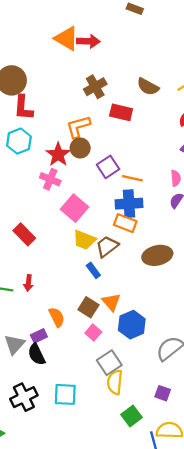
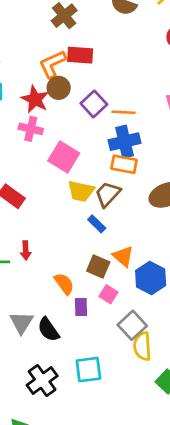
red rectangle: (121, 112) -> (80, 55), moved
purple rectangle: (39, 336) -> (81, 307), moved, turned -56

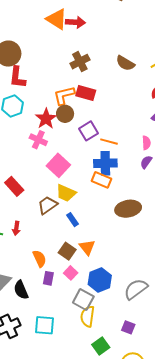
brown trapezoid: (108, 194) -> (48, 205), moved
blue hexagon: (151, 278) -> (100, 280), moved
gray square: (132, 325) -> (83, 299), turned -30

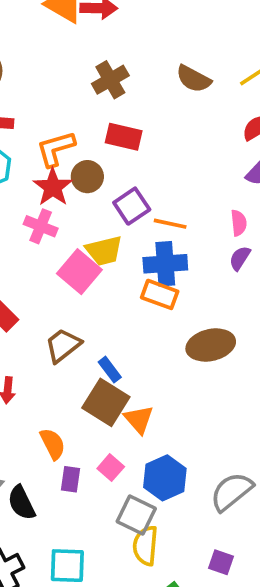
orange L-shape: (64, 95) -> (56, 149), moved
yellow trapezoid: (66, 193) -> (104, 251), moved, turned -35
brown square: (67, 251) -> (106, 402), moved, size x1.4

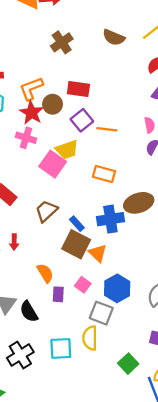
red rectangle: (124, 137) -> (78, 89), moved
blue cross: (165, 264) -> (110, 219), moved
yellow semicircle: (145, 546) -> (90, 338), moved

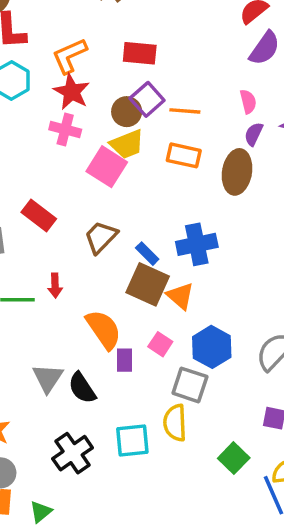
brown circle: (53, 104) -> (127, 112), moved
orange rectangle: (104, 174) -> (184, 155), moved
brown ellipse: (139, 203) -> (237, 172), moved, turned -60
orange semicircle: (45, 273) -> (104, 329), size x1.4

